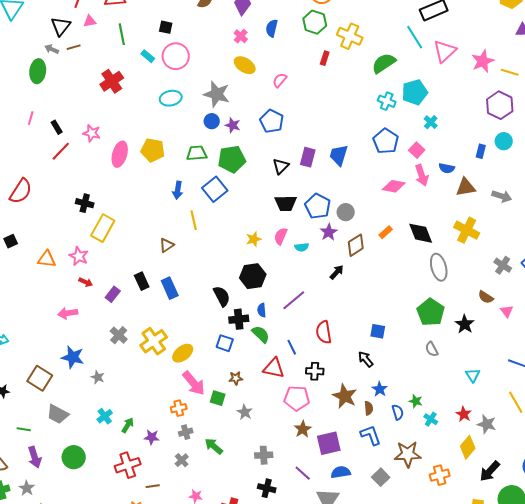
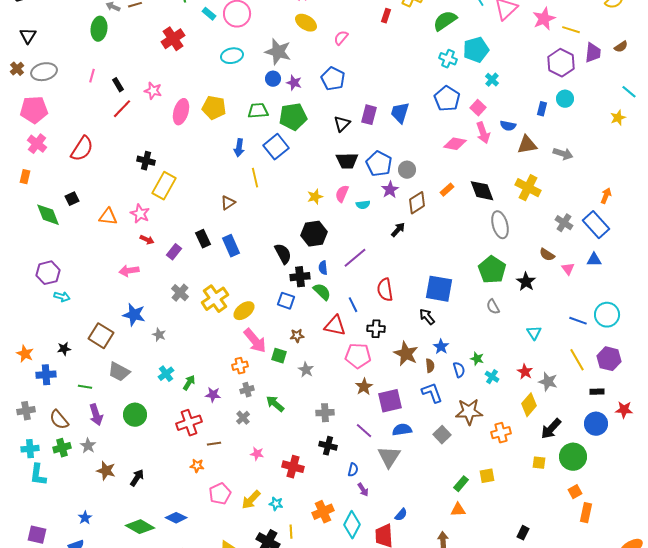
blue square: (378, 331) -> (439, 289), size x1.8

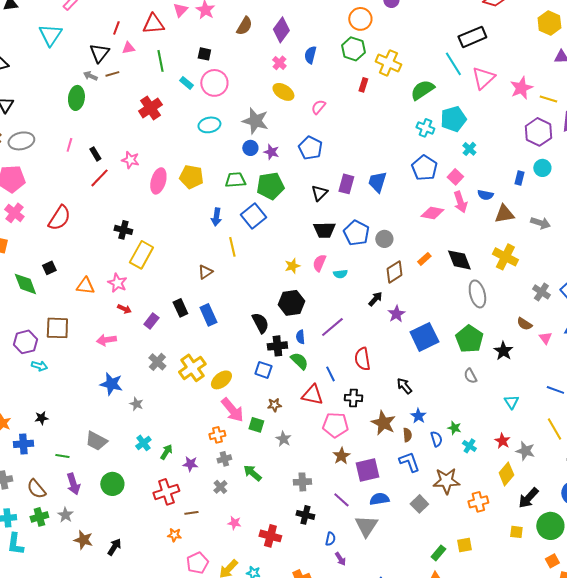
purple star: (390, 190) -> (396, 314), moved
blue square: (439, 289) -> (424, 337), moved, turned -36
brown square: (101, 336) -> (57, 328), moved, turned -30

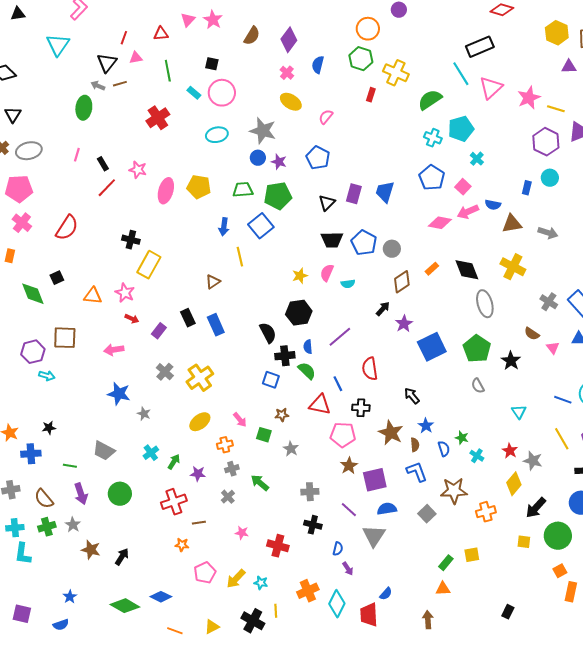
red triangle: (153, 24) -> (161, 34), size x0.7
pink arrow: (460, 202) -> (468, 212), turned 85
yellow ellipse: (221, 380) -> (200, 422), moved
pink arrow: (232, 410) -> (240, 420), size x0.6

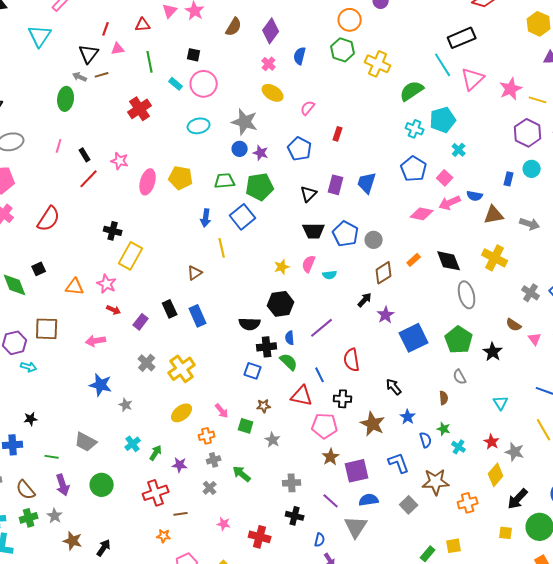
red rectangle: (371, 95) -> (338, 134), moved
black semicircle: (268, 333) -> (250, 324), turned 120
brown semicircle: (415, 445) -> (444, 398), moved

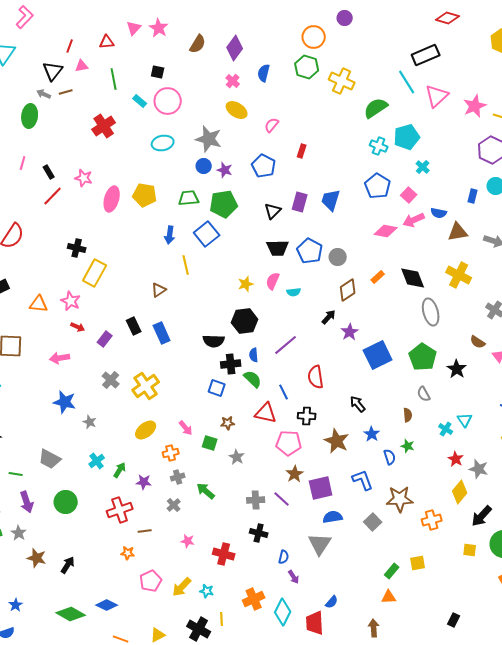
cyan cross: (459, 447) -> (446, 429), moved
purple line: (331, 501) -> (282, 499), moved

